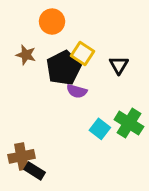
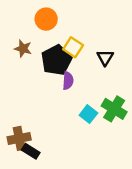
purple semicircle: (77, 91) -> (68, 81), turned -102

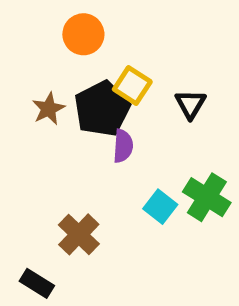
brown star: (23, 49) -> (49, 109), moved, turned 30
brown cross: (19, 138) -> (79, 234), moved, turned -35
black rectangle: (31, 151) -> (37, 283), moved

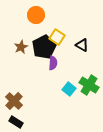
black triangle: (190, 104) -> (82, 45), turned -32
brown cross: (79, 234) -> (14, 101), moved

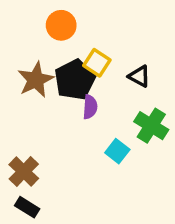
brown star: (21, 47) -> (36, 80), size x1.5
green cross: (89, 85) -> (151, 126), moved

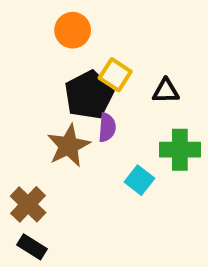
black triangle: (139, 76) -> (166, 91), turned -30
brown star: (36, 80) -> (69, 146), moved
green cross: (151, 126) -> (180, 150), turned -32

